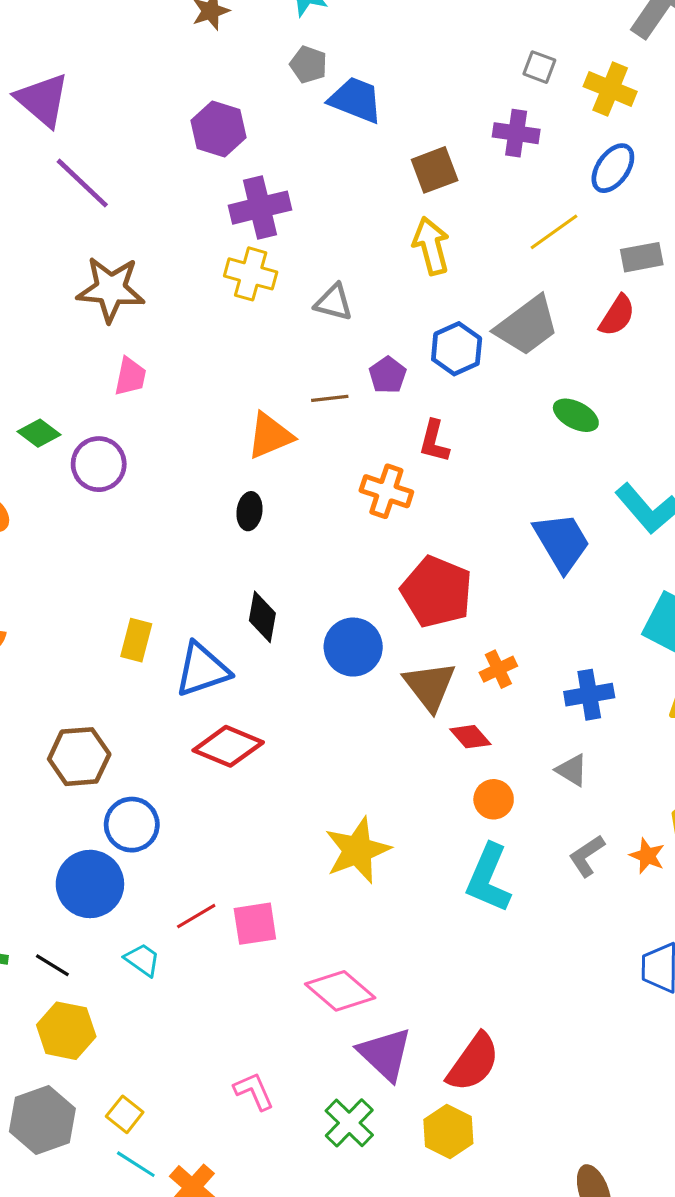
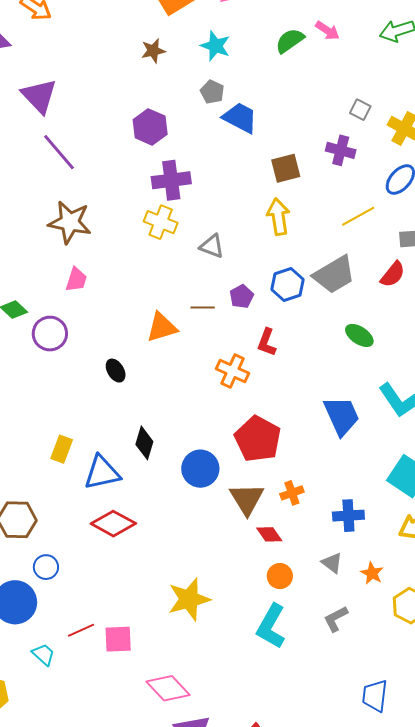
black ellipse: (249, 511) -> (116, 371), moved, turned -45
blue circle: (132, 825) -> (46, 567), size x0.7
orange star: (647, 856) -> (372, 573), moved

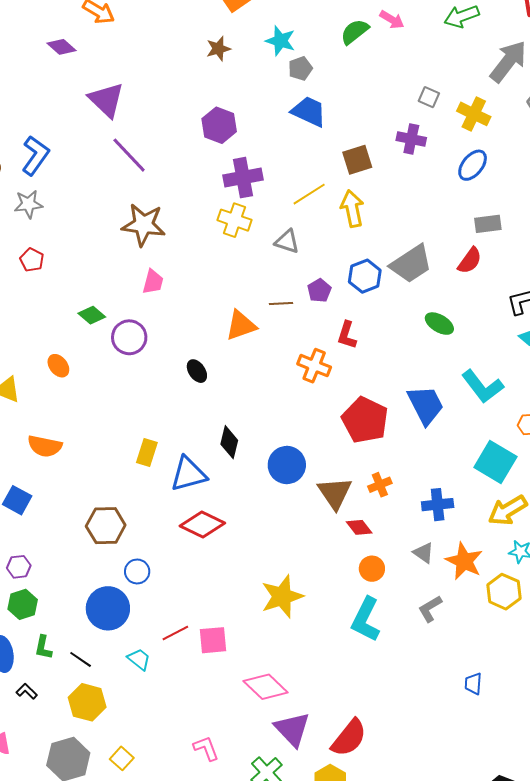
gray pentagon: (212, 92) -> (300, 68), moved, turned 30
yellow line: (358, 216) -> (309, 194), moved
red pentagon: (258, 439) -> (365, 420), moved
orange star: (372, 573) -> (464, 561), size x1.6
blue trapezoid: (375, 696) -> (473, 684), size x0.7

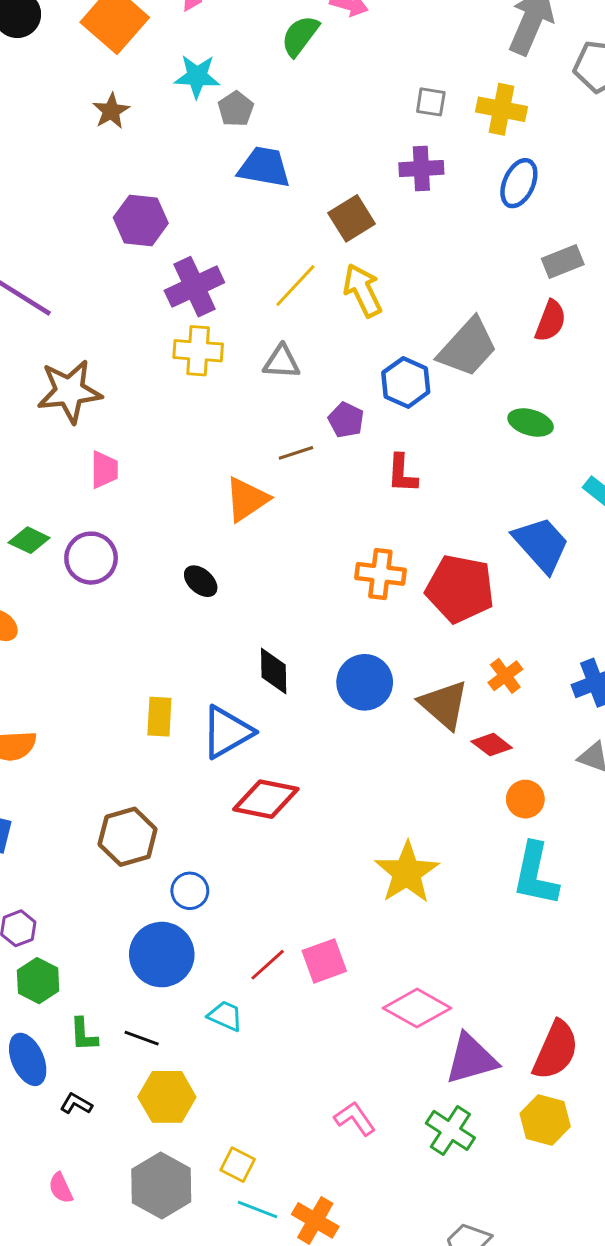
orange cross: (314, 366) -> (380, 574), moved
purple triangle: (292, 729) -> (471, 1059), turned -48

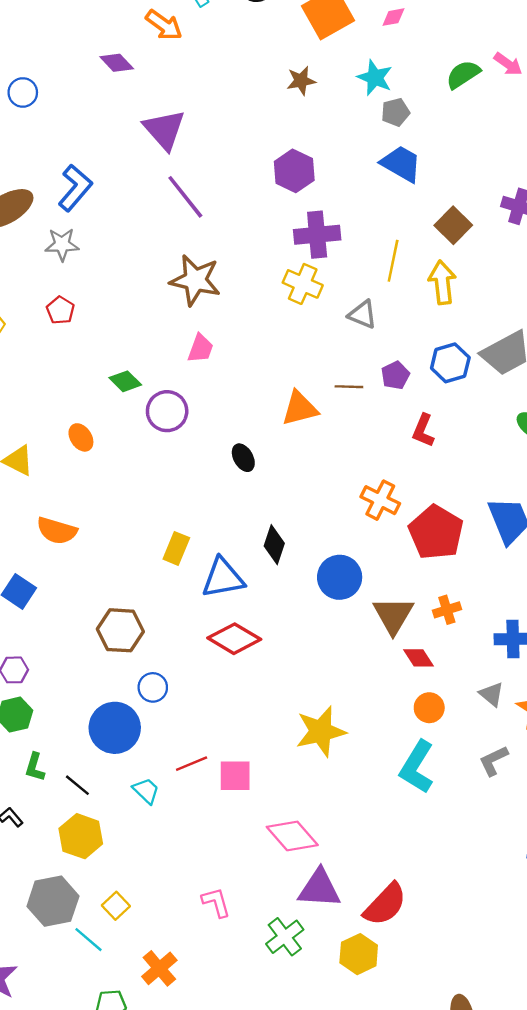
brown square: (352, 218) -> (453, 225), turned -33
yellow line: (295, 286) -> (393, 261), turned -51
cyan line: (257, 1209) -> (89, 940), moved

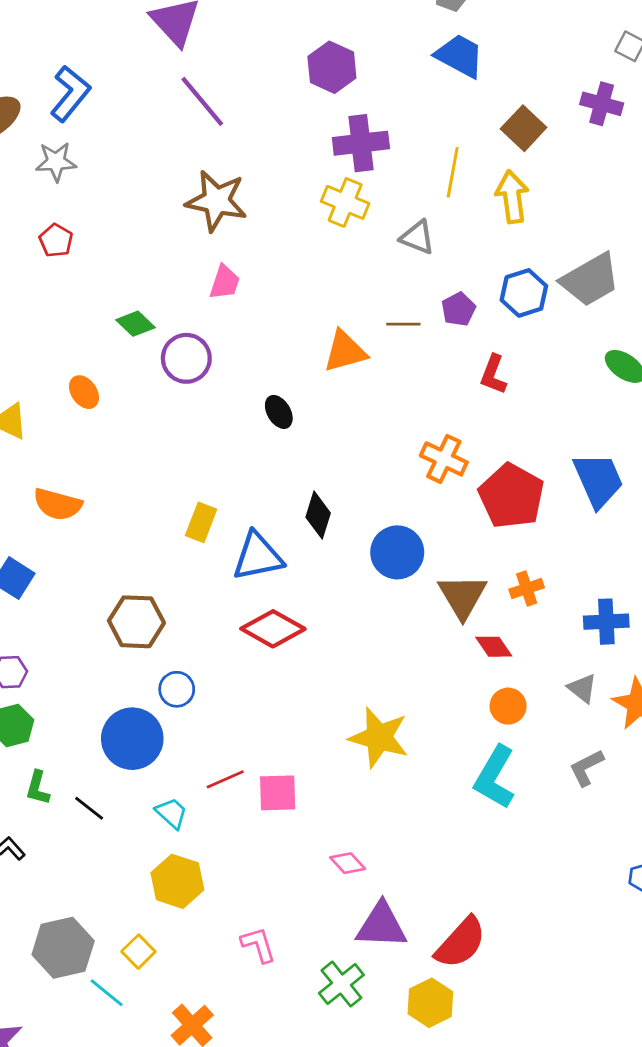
yellow star: (321, 731) -> (379, 737), turned 30
yellow hexagon: (81, 836) -> (177, 881), moved
pink diamond: (292, 836) -> (348, 863), size x0.6

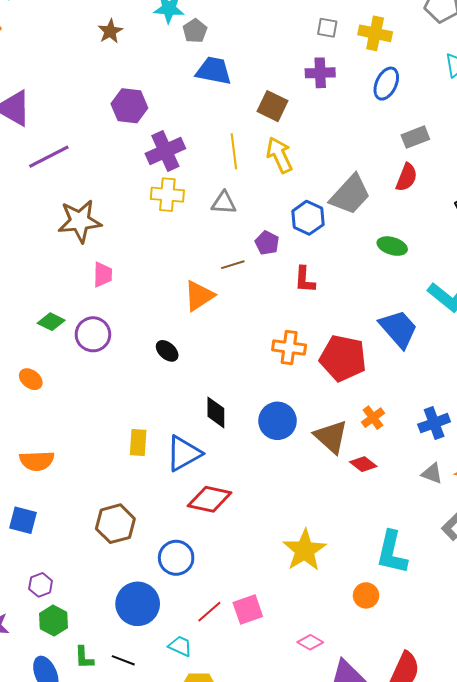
purple line: (202, 101) -> (49, 157), turned -60
blue circle: (177, 689) -> (176, 558), moved, size x1.4
orange circle: (508, 706) -> (366, 595), moved
yellow star: (379, 737) -> (305, 550), turned -30

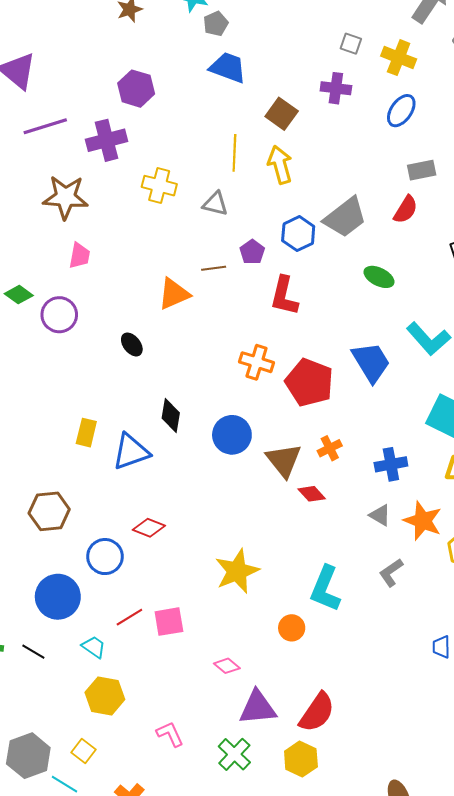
purple cross: (165, 151) -> (107, 140), moved
red L-shape: (305, 280) -> (284, 296), size x1.4
red diamond: (210, 499) -> (149, 528), moved, size x0.7

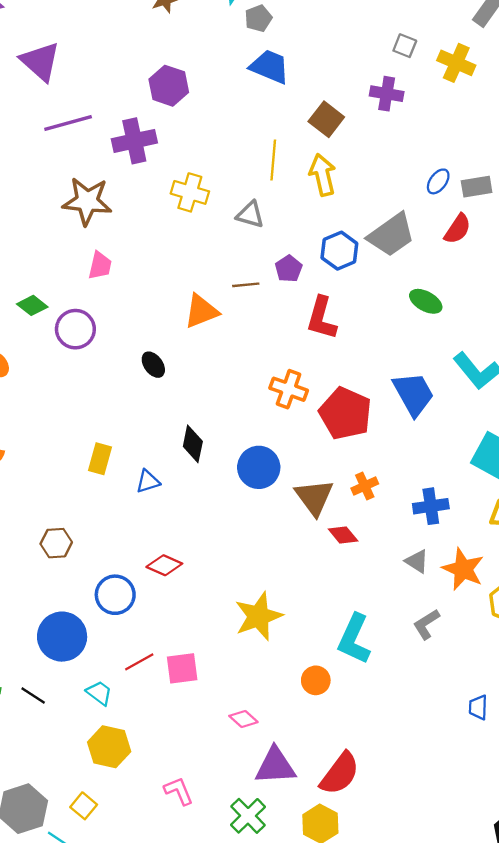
blue ellipse: (401, 111) -> (438, 181), moved, size x0.7
blue triangle: (131, 452) -> (148, 481), size x0.6
brown hexagon: (49, 511) -> (56, 543), size x0.7

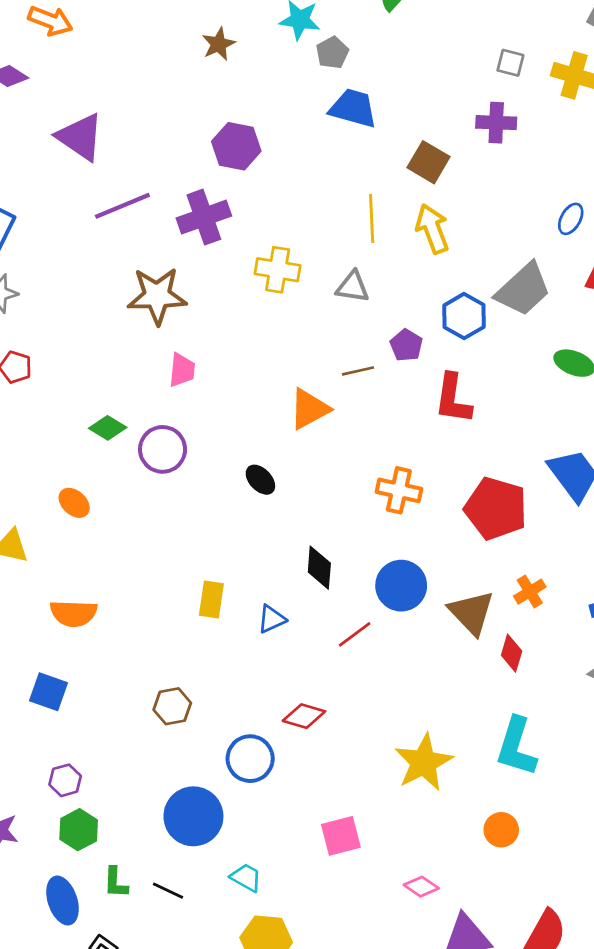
orange cross: (289, 389) -> (399, 490), moved
red diamond: (343, 535) -> (512, 653), turned 64
cyan L-shape: (354, 639) -> (516, 747), moved
red line: (139, 662) -> (355, 634), moved

